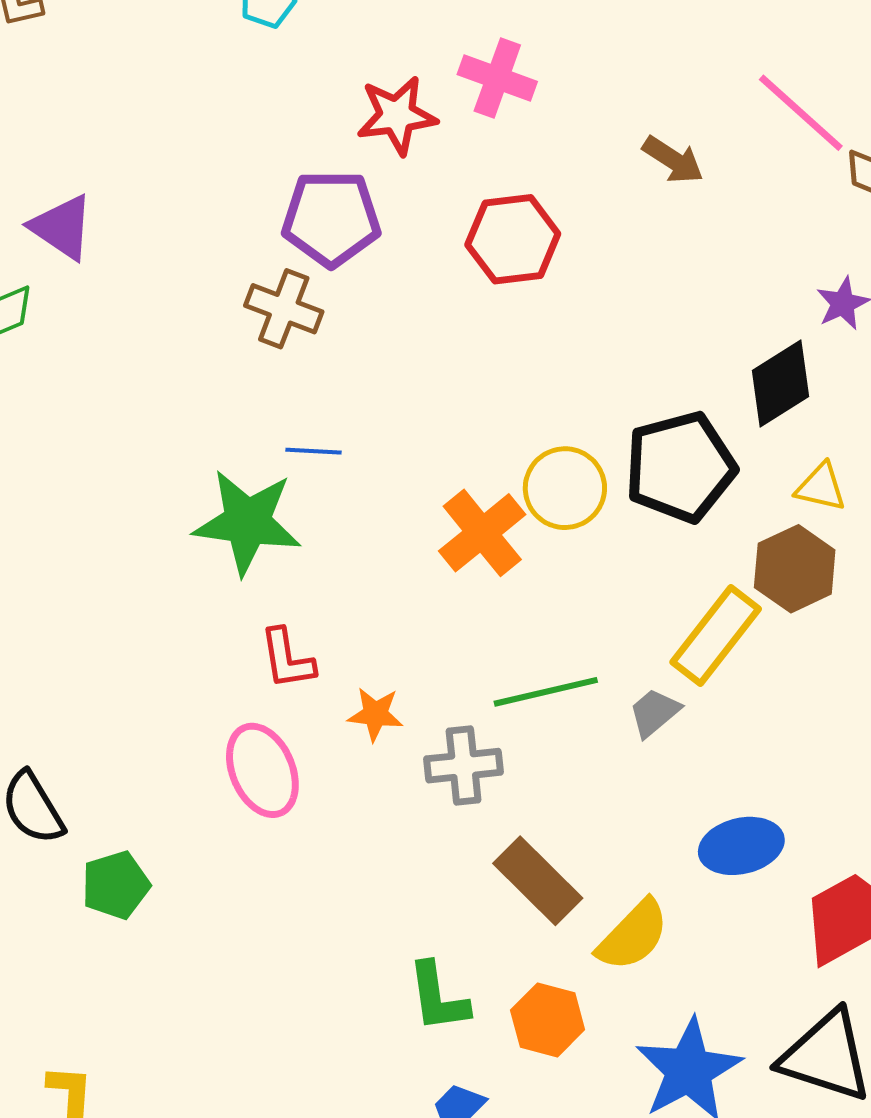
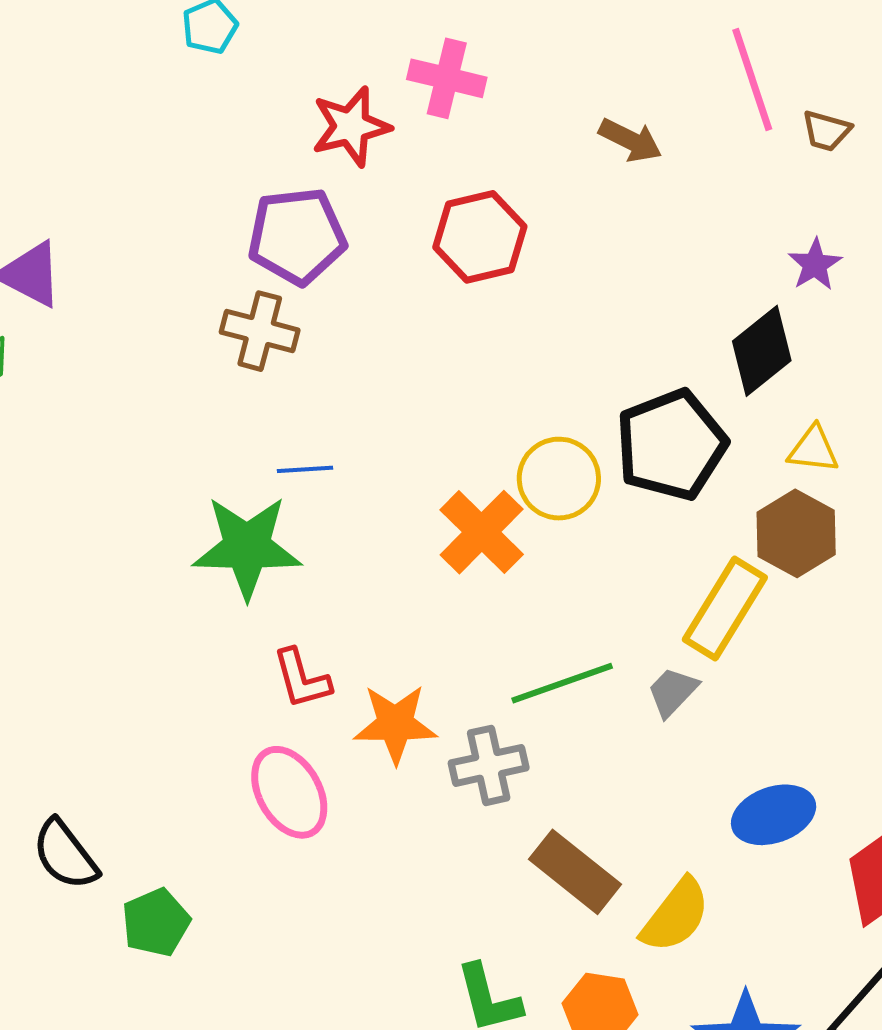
pink line: (801, 113) -> (752, 80), turned 36
orange star: (375, 714) -> (395, 724), size x1.5

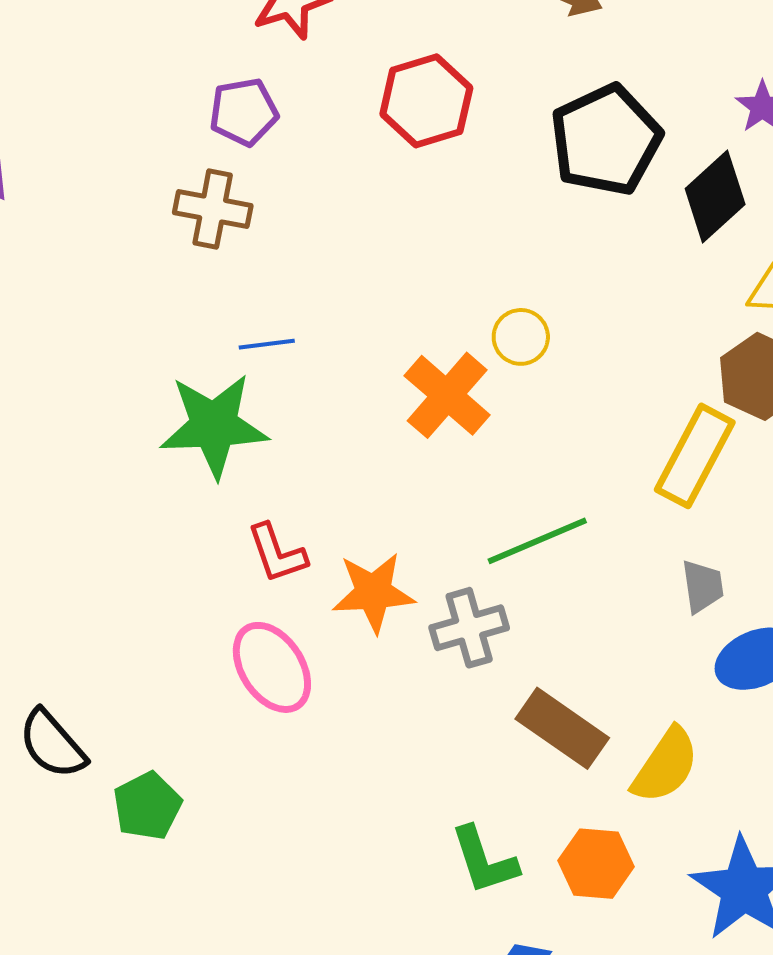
purple pentagon: (297, 236) -> (244, 112), size x0.7
black pentagon: (671, 445) -> (606, 140), moved
yellow circle: (559, 479) -> (521, 337), size x0.7
gray trapezoid: (672, 692) -> (703, 586), moved, turned 132

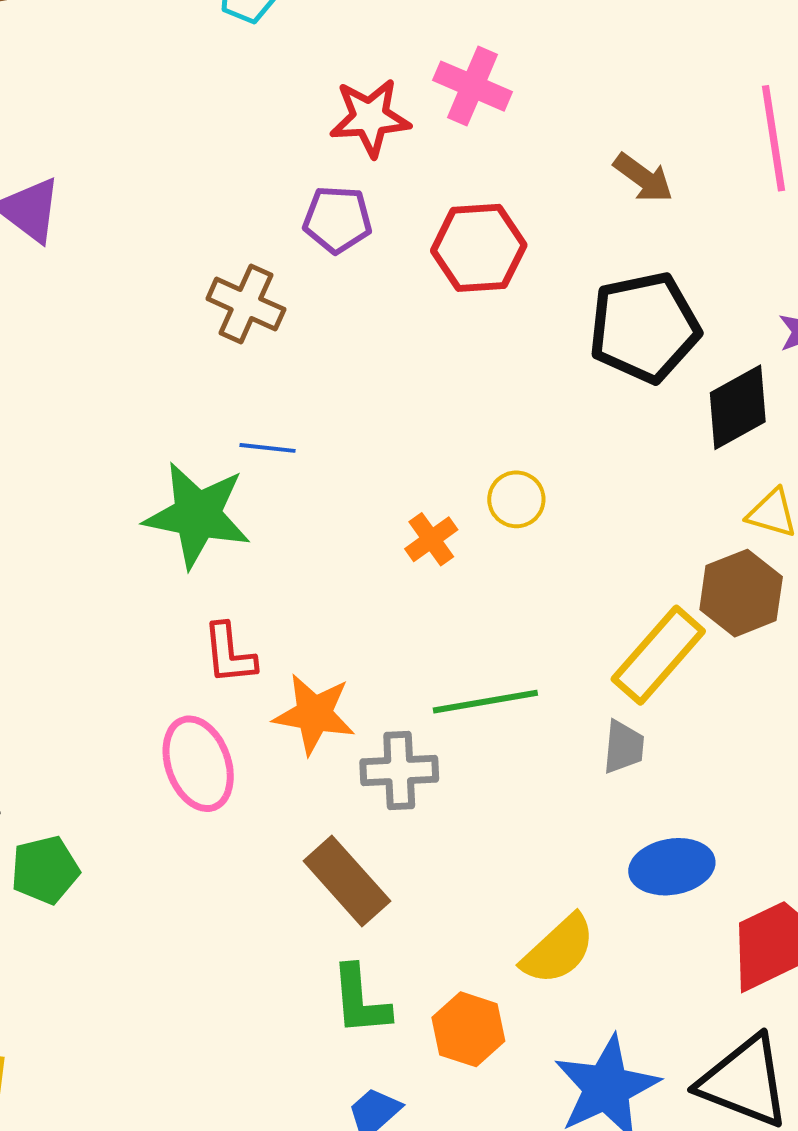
purple pentagon: (244, 112) -> (337, 219), moved
orange cross: (447, 395) -> (431, 539), size x0.6
gray trapezoid: (703, 586) -> (624, 747), moved
brown rectangle: (562, 728) -> (347, 881), moved

